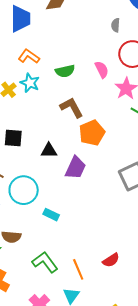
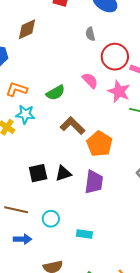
black square: (13, 138) -> (38, 173), moved
cyan circle: (24, 190) -> (51, 219), size x0.6

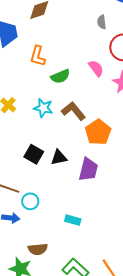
orange L-shape: (17, 89) -> (38, 56), moved, turned -100
cyan star: (25, 114) -> (43, 108), moved
black square: (38, 173) -> (34, 154), turned 36
cyan circle: (51, 219) -> (30, 201), moved

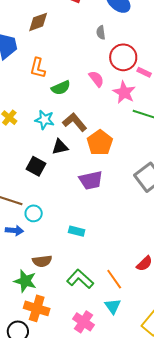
black triangle: (59, 157) -> (60, 147), moved
purple trapezoid: (88, 170) -> (91, 180), turned 65

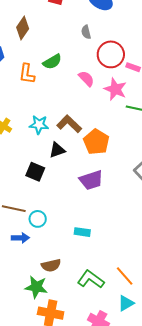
brown diamond: (38, 22) -> (23, 28), turned -30
green semicircle: (61, 88) -> (52, 62), moved
cyan triangle: (113, 306) -> (126, 303), turned 42

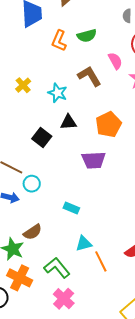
brown L-shape: (69, 124) -> (89, 76), moved
brown semicircle: (51, 265) -> (33, 232), turned -36
green L-shape: (91, 279) -> (57, 268), moved
cyan triangle: (126, 303) -> (84, 243), moved

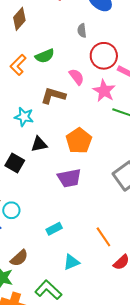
orange L-shape: (59, 41) -> (18, 65), turned 30
brown L-shape: (89, 76) -> (53, 96), turned -35
cyan rectangle: (71, 208) -> (54, 229), turned -42
orange line: (101, 261) -> (103, 237), moved

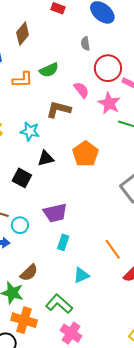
orange L-shape: (18, 65) -> (23, 80), turned -135
purple trapezoid: (69, 178) -> (55, 213), moved
cyan rectangle: (54, 229) -> (63, 242), turned -42

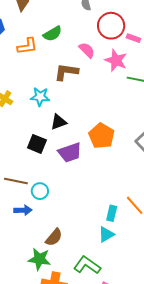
orange pentagon: (85, 154) -> (101, 136), moved
purple trapezoid: (55, 213) -> (70, 152), moved
cyan rectangle: (63, 242) -> (112, 213), moved

